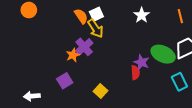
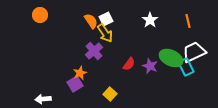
orange star: (73, 55) -> (80, 73), moved
red semicircle: (135, 73) -> (129, 64), moved, turned 40
cyan rectangle: (179, 82) -> (186, 67), moved

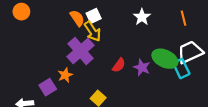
purple cross: (94, 51) -> (81, 51), size x1.4
purple square: (75, 84) -> (48, 87), moved

